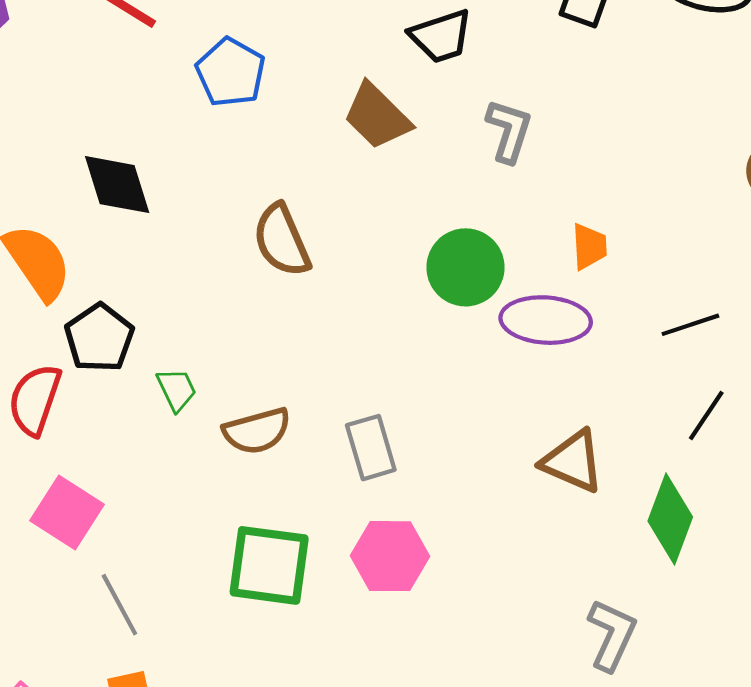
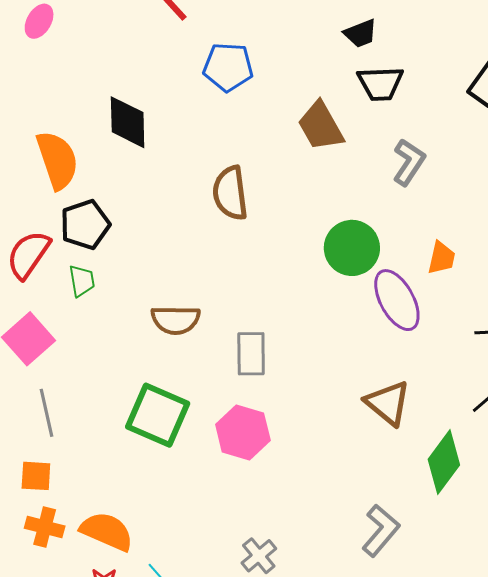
blue pentagon: (231, 72) -> (228, 67), turned 30
purple ellipse: (546, 320) -> (397, 300), turned 42
green trapezoid: (177, 389) -> (82, 281), moved

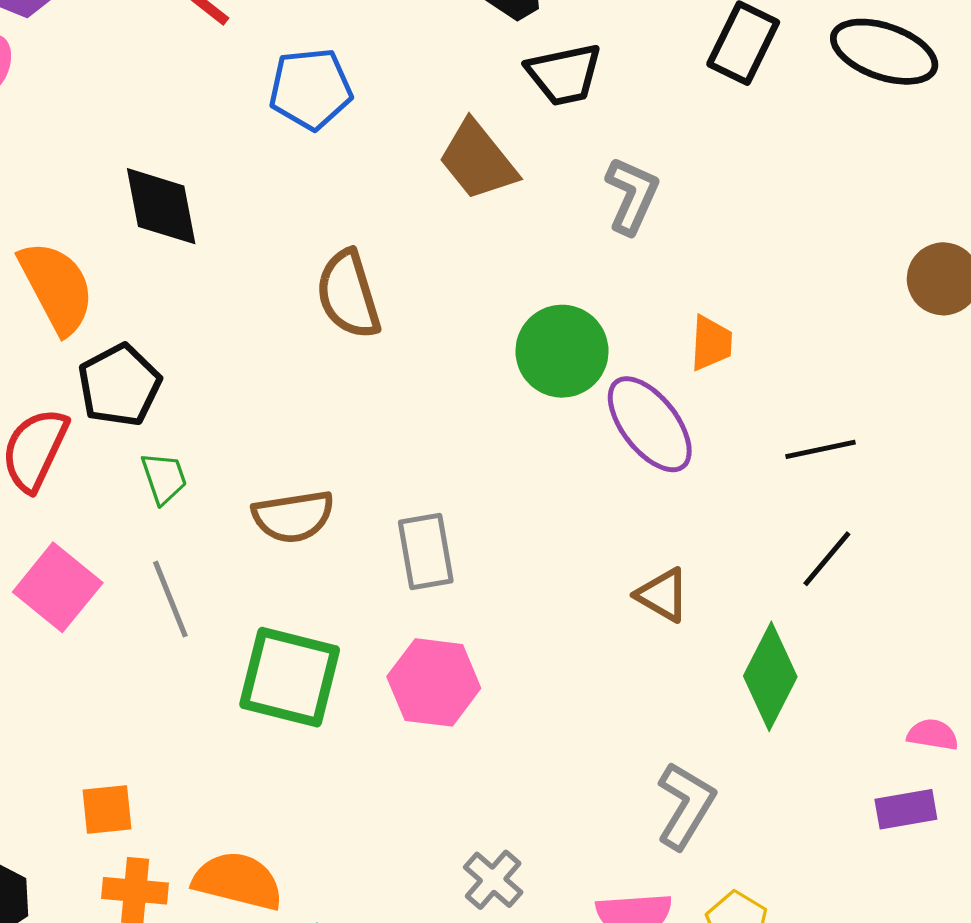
green trapezoid: (82, 281) -> (164, 478), moved
brown triangle: (388, 403) -> (663, 595), size x0.7
gray line: (47, 413) -> (170, 599), moved

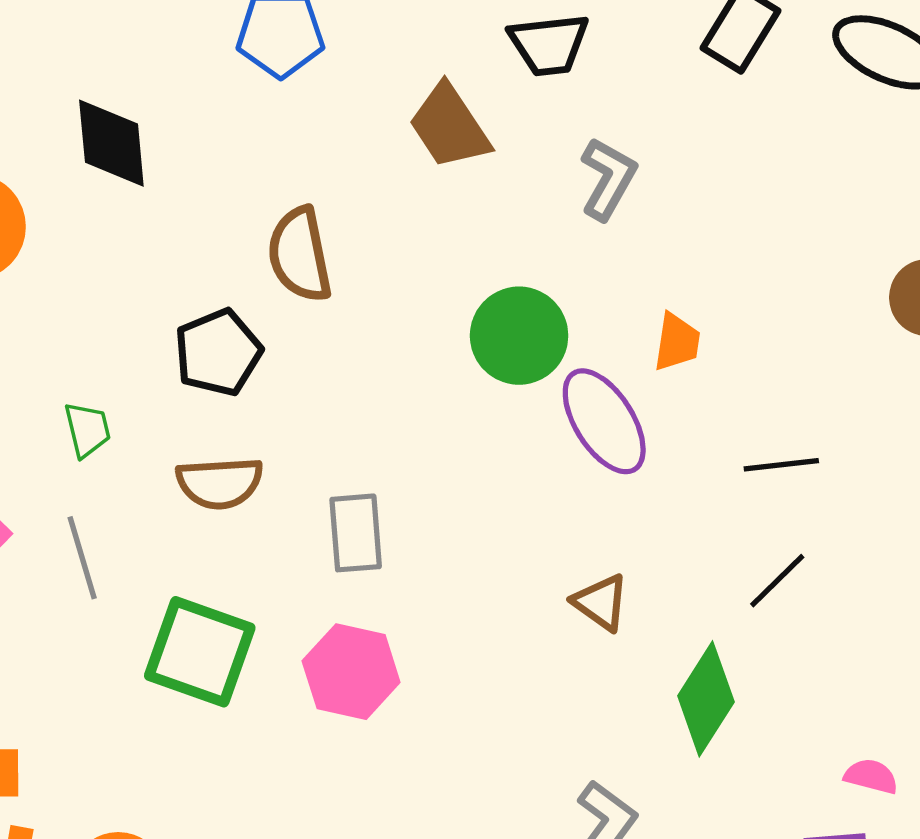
black pentagon: (119, 385) -> (218, 352), moved

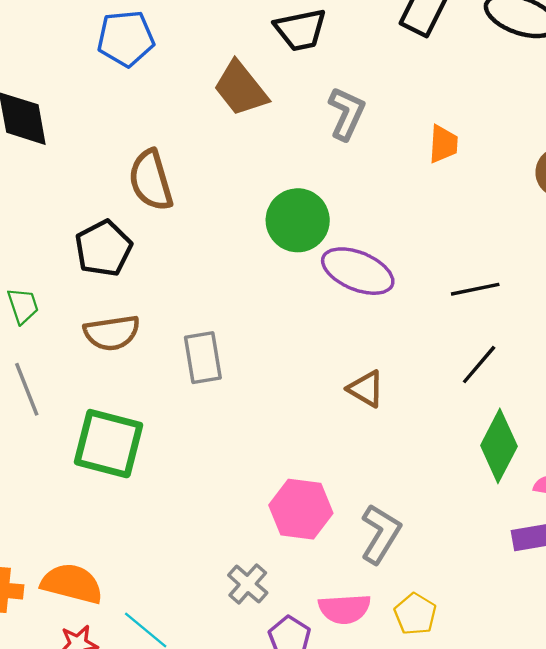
orange trapezoid: (677, 342) -> (443, 144), moved
purple ellipse: (604, 421) -> (358, 271), turned -30
pink hexagon: (351, 672) -> (301, 509), moved
green diamond: (706, 699) -> (499, 446), moved

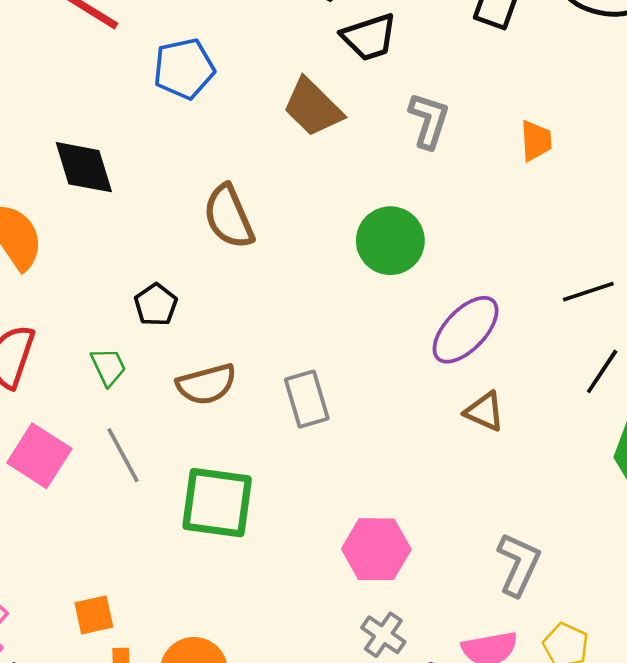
black pentagon: (103, 248) -> (156, 305), moved, size x0.7
purple ellipse: (358, 271) -> (466, 330), moved, turned -62
pink hexagon: (301, 509) -> (376, 549), moved

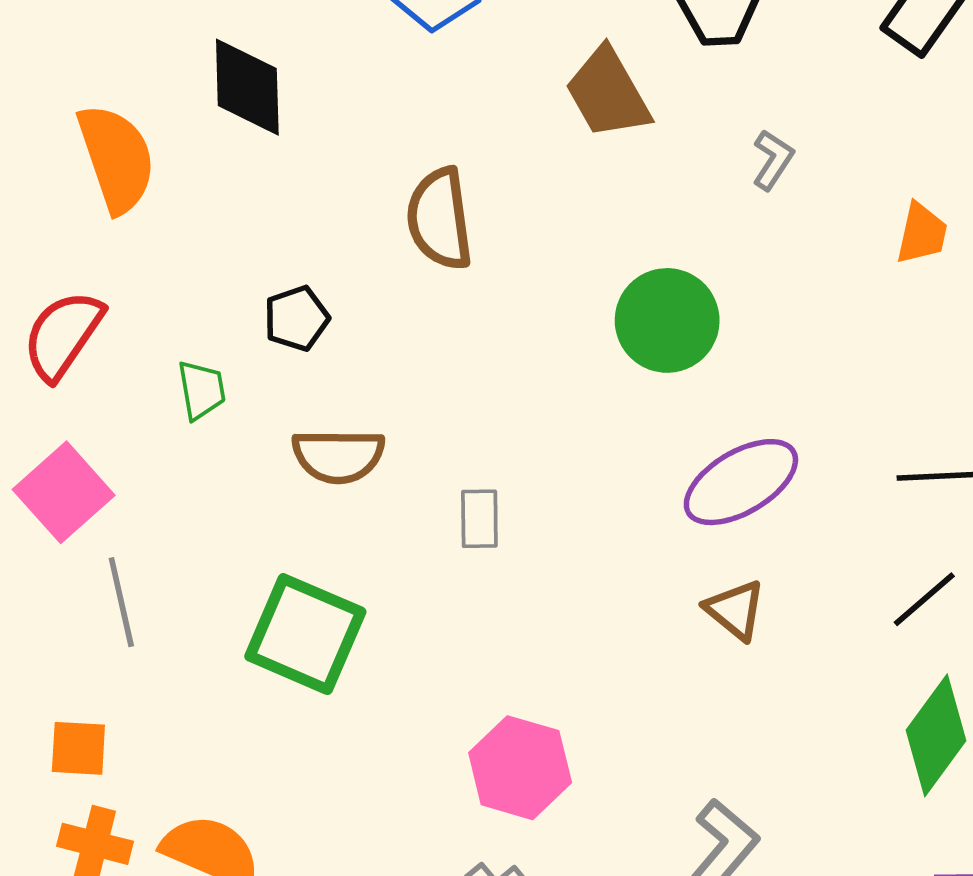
gray L-shape: (429, 121) -> (773, 160), size x0.7
gray rectangle: (307, 399) -> (479, 519), size x0.7
gray line: (123, 455) -> (121, 602), moved

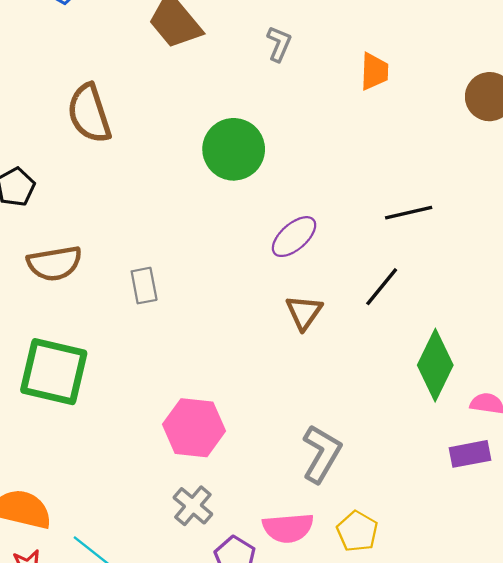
purple ellipse: (741, 482) -> (294, 237), size x0.7
black line: (924, 599) -> (382, 287), moved
brown triangle: (735, 610) -> (304, 312), turned 36

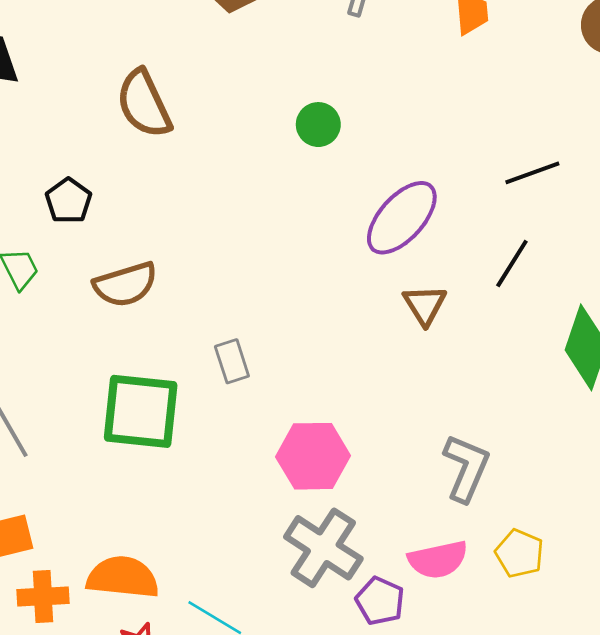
green circle: (234, 149) -> (318, 125), size x0.6
purple ellipse: (294, 237) -> (402, 218), size x1.4
gray rectangle: (144, 286) -> (232, 361), moved
gray cross: (193, 506) -> (323, 548), size x1.6

